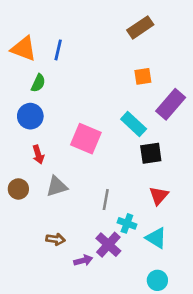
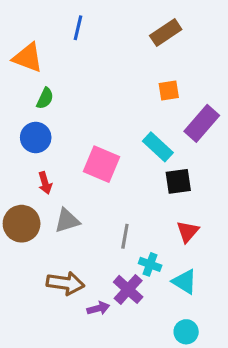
blue line: (58, 50) -> (78, 28), moved
brown circle: (18, 189) -> (22, 224), size x1.5
brown arrow: (55, 239) -> (65, 283), size x1.6

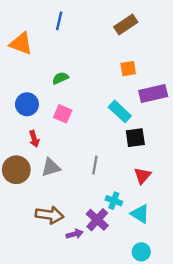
green semicircle: (45, 98) -> (60, 78), moved, turned -140
purple rectangle: (202, 123) -> (153, 94), turned 36
pink square: (101, 164) -> (63, 114), moved, size x0.7
gray line: (125, 236) -> (95, 165), moved

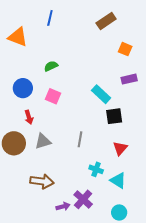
orange square: (128, 69) -> (125, 49), moved, turned 32
purple rectangle: (153, 94) -> (129, 79), size x0.7
purple cross: (97, 220) -> (83, 199), moved
purple arrow: (75, 234) -> (63, 206), moved

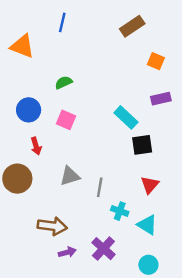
gray line: (80, 139) -> (100, 187), moved
gray triangle: (43, 141) -> (70, 176), moved
purple arrow: (63, 206) -> (67, 252), moved

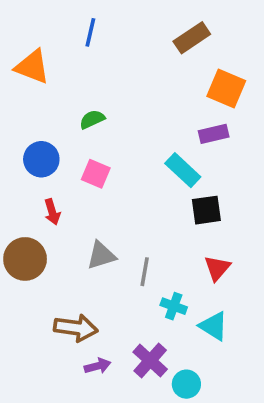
orange square: (156, 61) -> (226, 89), size x1.5
purple rectangle: (161, 99) -> (214, 134), moved
cyan circle: (148, 265) -> (186, 384), moved

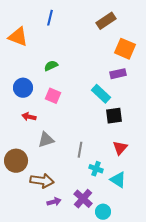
red arrow: (52, 212) -> (29, 117), turned 120
gray triangle: (101, 255) -> (46, 140), moved
brown circle: (25, 259) -> (16, 161), moved

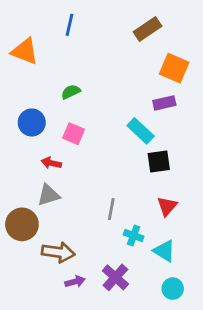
red arrow: (29, 117) -> (51, 163), moved
gray triangle: (46, 140) -> (48, 195), moved
cyan circle: (103, 212) -> (173, 289), moved

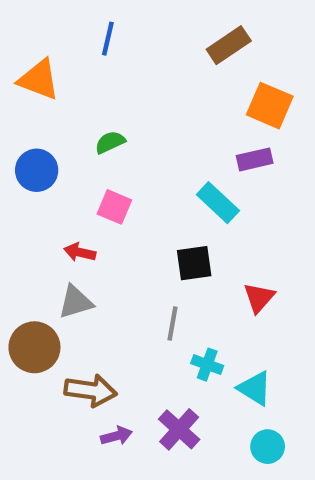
blue circle: (32, 122) -> (37, 170), moved
black square: (159, 162) -> (194, 263), moved
red triangle: (167, 206) -> (259, 298), moved

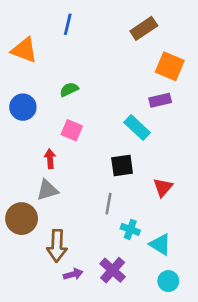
red arrow: (80, 252) -> (50, 159), turned 72
brown arrow: (91, 390) -> (57, 246), turned 84

